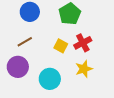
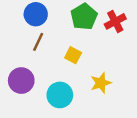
brown line: (25, 42) -> (38, 42), moved, turned -35
red cross: (83, 43) -> (115, 21), moved

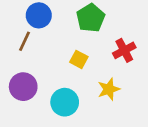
red cross: (115, 21) -> (124, 50), moved
brown line: (38, 42) -> (25, 41), moved

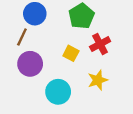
red cross: (124, 50) -> (100, 44), moved
purple circle: (23, 87) -> (30, 64), moved

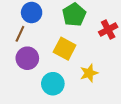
red cross: (100, 44) -> (108, 30), moved
yellow square: (71, 53) -> (65, 49), size x1.5

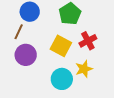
red cross: (108, 30) -> (88, 41), moved
cyan circle: (53, 84) -> (62, 79), moved

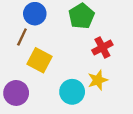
yellow square: (61, 46) -> (39, 60), moved
purple circle: (26, 55) -> (16, 93), moved

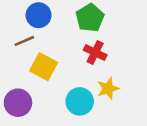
brown line: (22, 37) -> (24, 41), turned 42
red cross: (102, 47) -> (95, 53), moved, turned -36

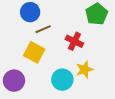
green pentagon: (90, 18) -> (97, 14), moved
brown line: (24, 41) -> (43, 29), moved

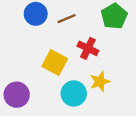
brown line: (43, 29) -> (67, 19), moved
yellow square: (34, 52) -> (55, 63), moved

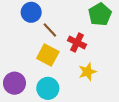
brown line: (67, 19) -> (50, 30), moved, turned 70
cyan circle: (74, 93) -> (48, 88), moved

